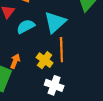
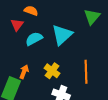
orange line: (61, 50) -> (86, 72), moved

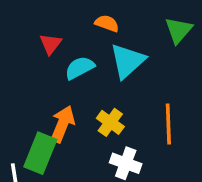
orange semicircle: (31, 11) -> (107, 23), moved
orange arrow: (24, 72) -> (63, 124), size x1.5

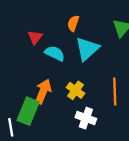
orange semicircle: (107, 23) -> (73, 23), turned -91
cyan semicircle: (80, 68) -> (55, 53), turned 54

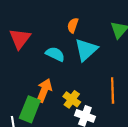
red triangle: (35, 37) -> (20, 39), moved, size x1.5
yellow cross: (76, 90) -> (72, 99), moved

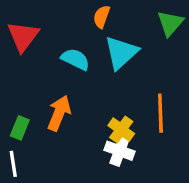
yellow cross: (72, 99) -> (121, 129), moved
green rectangle: (30, 109) -> (20, 128), moved, size x0.6

